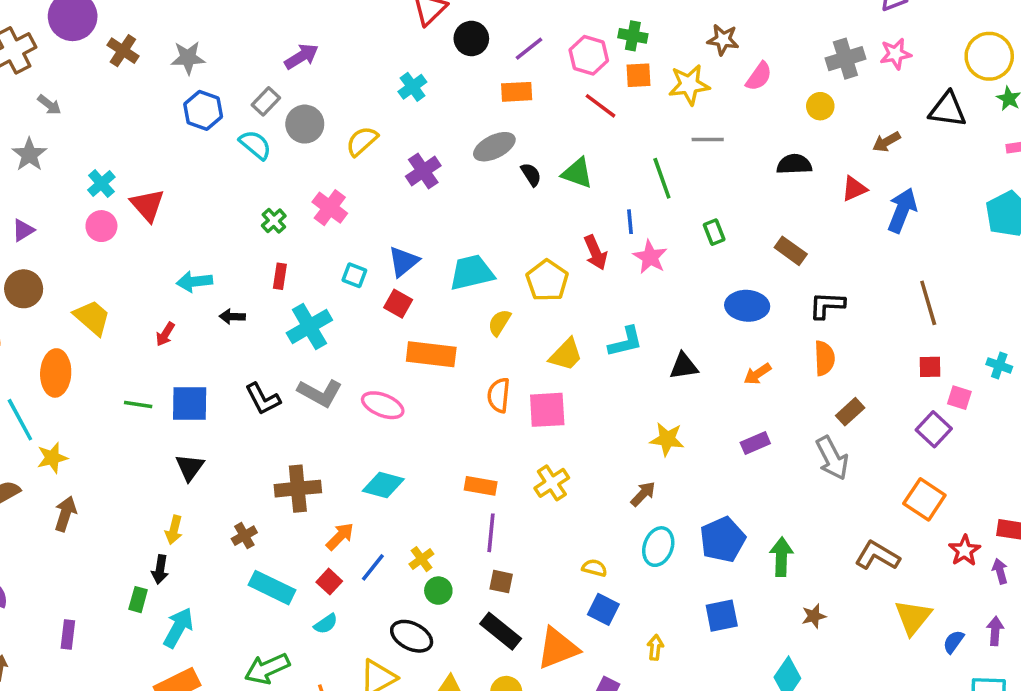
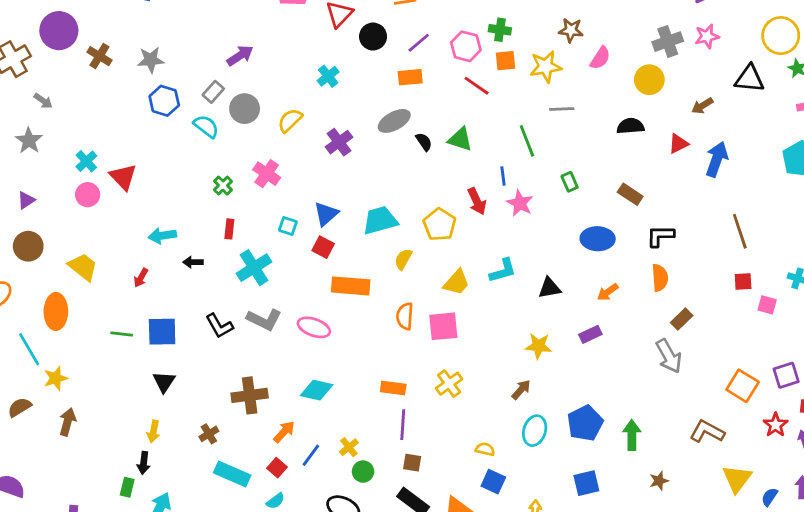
yellow circle: (820, 106) -> (649, 80), size x1.4
purple square: (934, 429) -> (786, 375), moved, turned 32
purple rectangle: (755, 443) -> (590, 334), moved

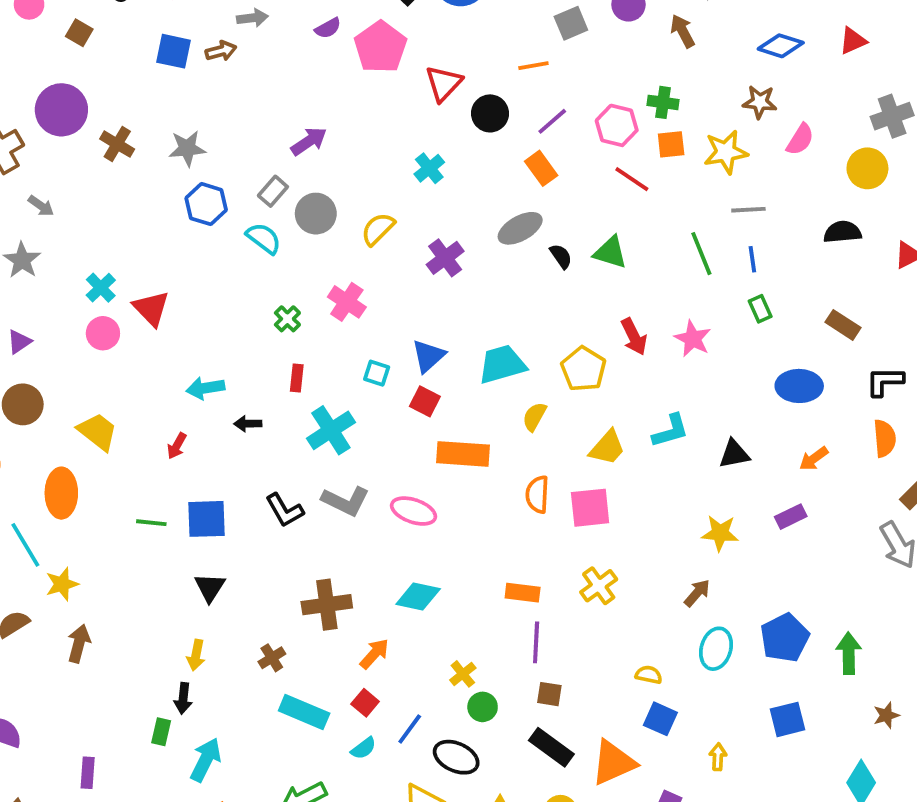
orange rectangle: (410, 77) -> (541, 168), turned 60
blue line: (503, 176) -> (752, 259), moved
blue line: (311, 455) -> (410, 729), moved

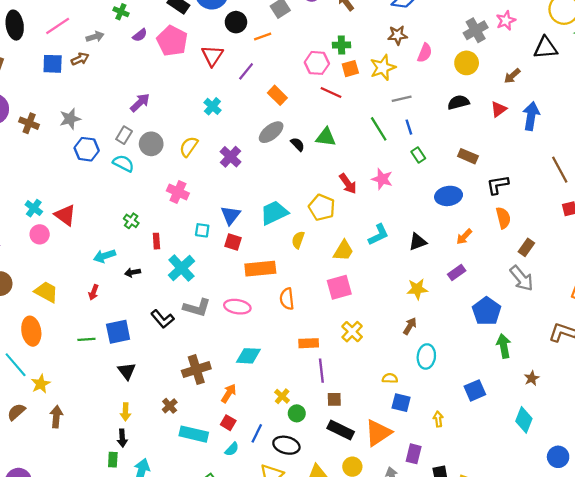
black circle: (490, 113) -> (236, 22), moved
purple line: (552, 121) -> (246, 71), moved
green cross: (287, 319) -> (131, 221), moved
orange semicircle: (537, 494) -> (287, 299), moved
blue pentagon: (785, 638) -> (487, 311), moved

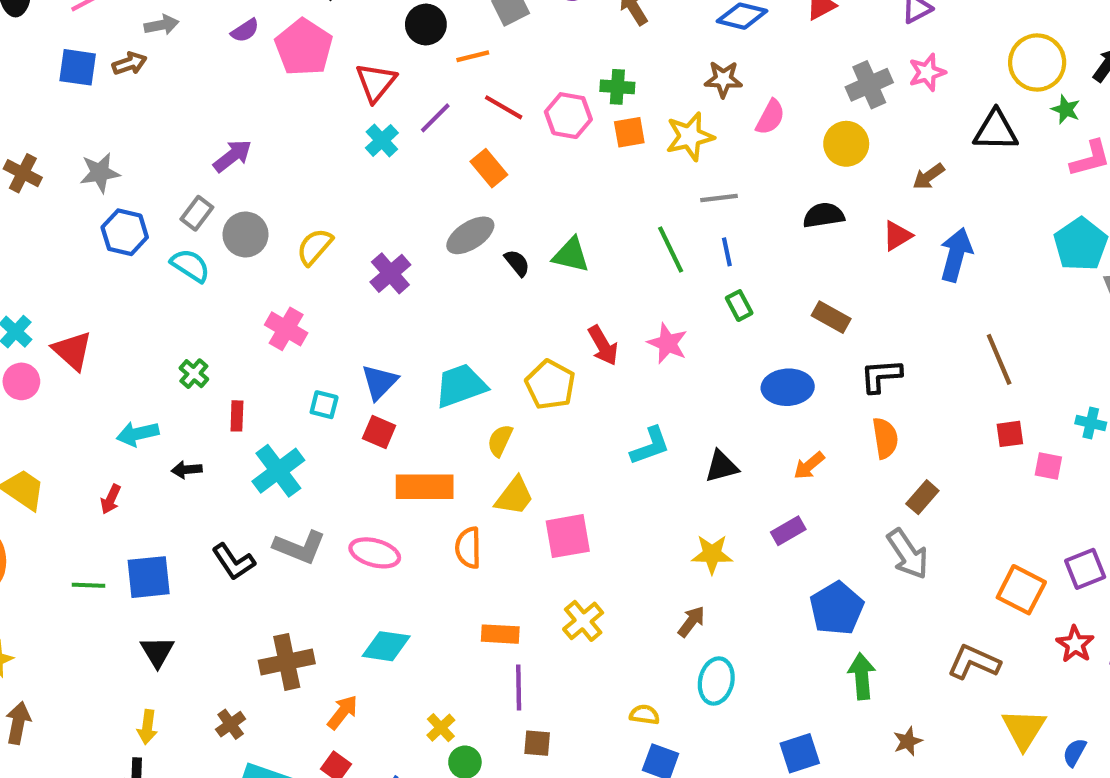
red line: (331, 93) -> (504, 107), moved
cyan cross: (212, 106) -> (382, 140), moved
yellow trapezoid: (343, 251) -> (514, 496), moved

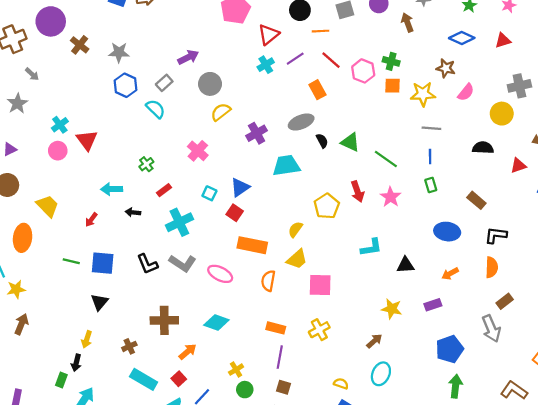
gray circle: (246, 234) -> (210, 84), moved
green line: (671, 250) -> (386, 159), moved, turned -40
cyan trapezoid: (461, 386) -> (286, 165), moved
red rectangle: (237, 416) -> (164, 190), turned 40

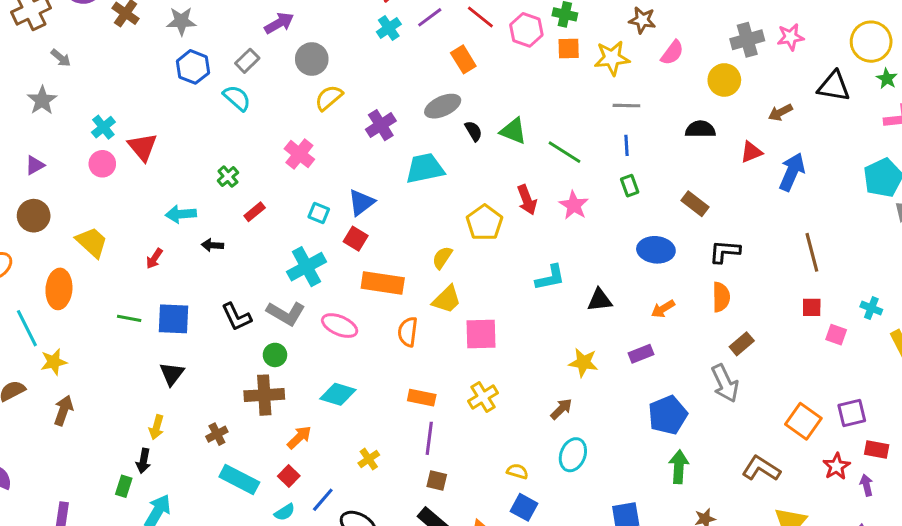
cyan cross: (179, 222) -> (306, 267), moved
green circle: (245, 390) -> (275, 355), moved

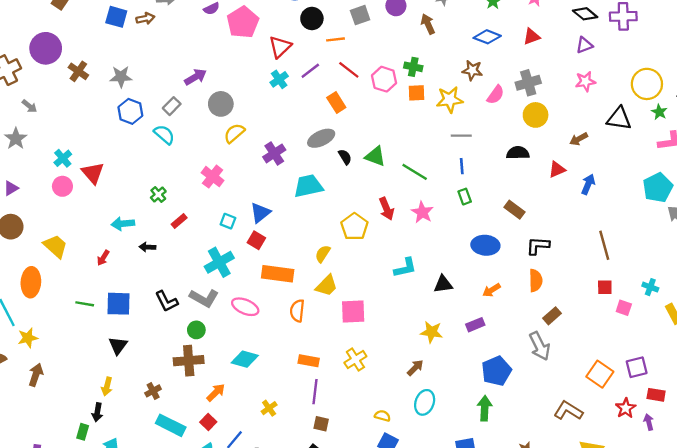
gray cross: (747, 40) -> (528, 83), moved
blue arrow: (792, 172) -> (588, 184), size x0.7
green arrow: (679, 467) -> (485, 408), moved

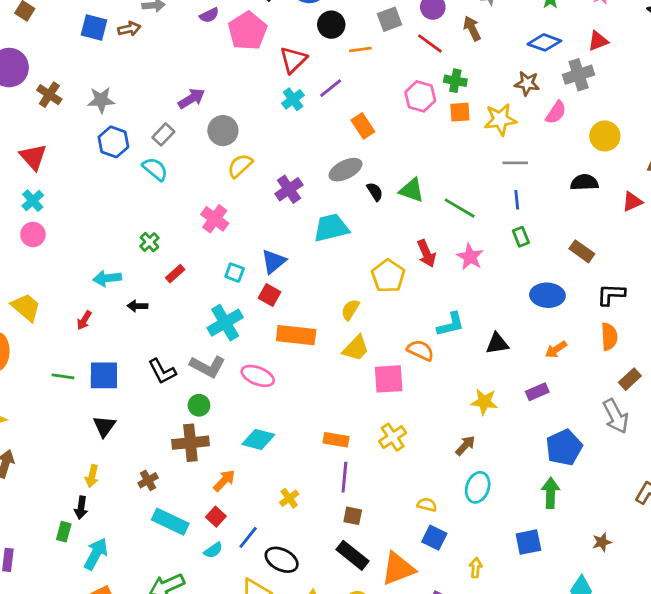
red line: (349, 70) -> (430, 44), moved
gray cross: (528, 83) -> (579, 75), moved
red triangle: (93, 173) -> (33, 157), moved
orange semicircle: (297, 311) -> (420, 350), moved, turned 110

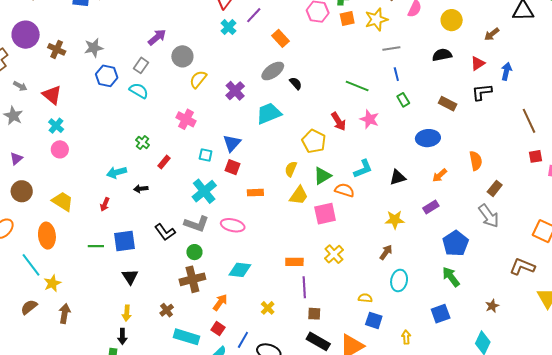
green triangle: (412, 190) -> (322, 176), moved, turned -42
black L-shape: (611, 294) -> (482, 92), moved
orange rectangle: (296, 335) -> (255, 193), size x0.6
green arrow: (551, 493) -> (451, 277), turned -30

